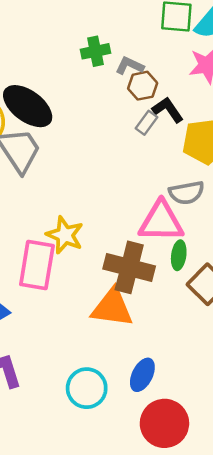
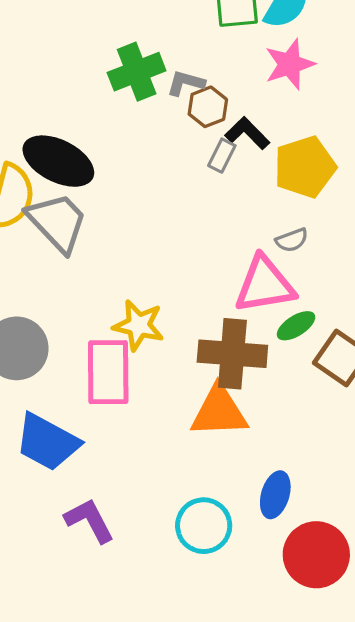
green cross: (95, 51) -> (137, 72), size x1.4
gray semicircle: (187, 193) -> (292, 240), size x0.7
green ellipse: (179, 255) -> (296, 326), turned 60

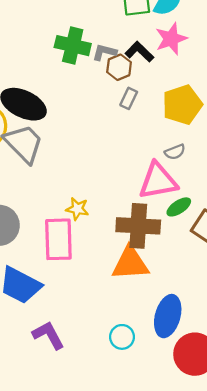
green cross: (137, 72) -> (73, 46), turned 36
black L-shape: (247, 133) -> (139, 52), moved
yellow star: (139, 325) -> (77, 209), size x0.7
blue ellipse: (275, 495) -> (168, 316), size x1.4
cyan circle: (204, 526) -> (122, 337), size x0.7

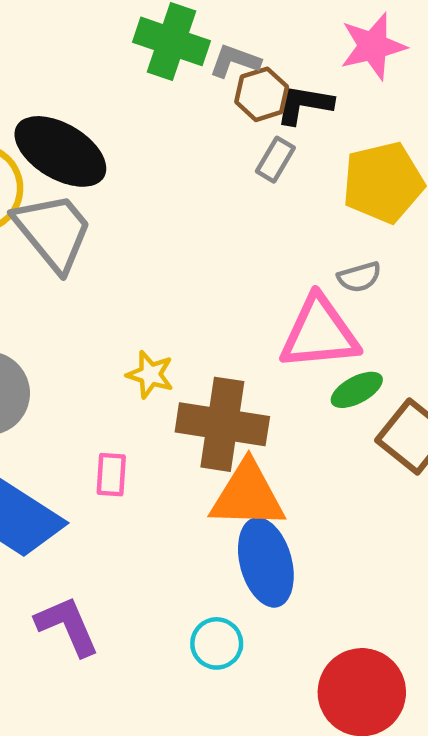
black L-shape: (139, 52) -> (304, 104), moved, turned -40
brown cross: (138, 226) -> (222, 424), moved
pink rectangle: (58, 239) -> (111, 475), moved, size x0.5
blue ellipse: (168, 316) -> (266, 562), moved, turned -36

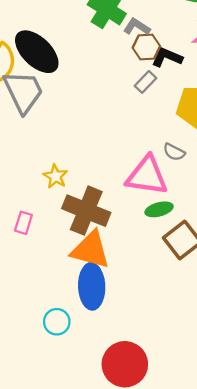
gray semicircle: (359, 277) -> (174, 152), turned 30

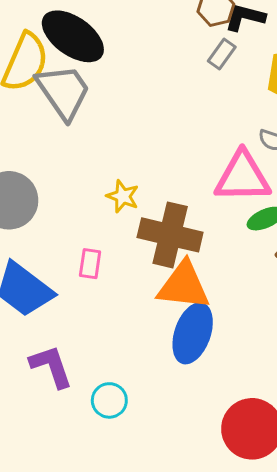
blue ellipse: (92, 286) -> (193, 333), turned 30
cyan circle: (57, 322) -> (109, 400), moved

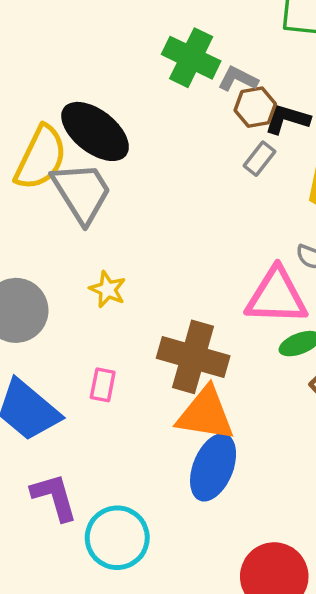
yellow star: (123, 196) -> (108, 289), moved
cyan circle: (109, 400) -> (117, 538), size x1.6

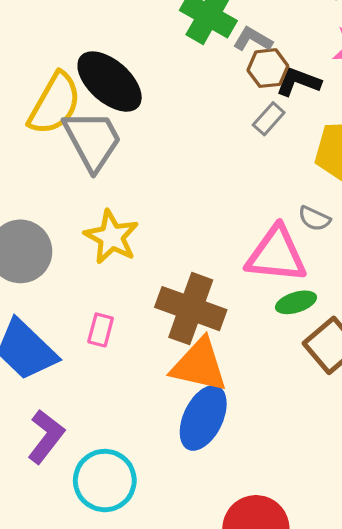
yellow star: (108, 289) -> (111, 237), size x1.5
purple L-shape: (54, 497) -> (46, 437), turned 50

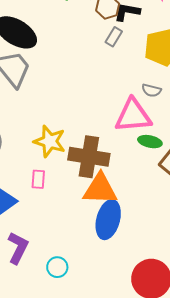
yellow star: (111, 237) -> (50, 141), moved
green ellipse: (296, 302) -> (150, 142), turned 40
cyan circle: (105, 481) -> (57, 267), size x0.6

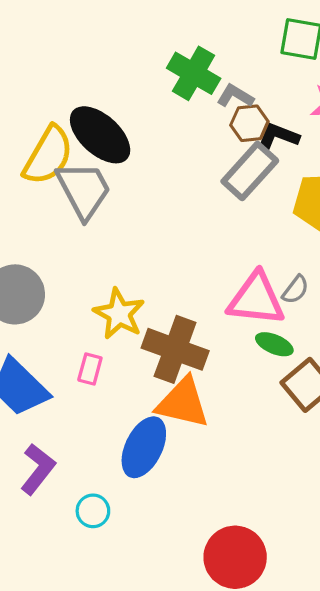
gray rectangle: (114, 37) -> (250, 171), size x1.8
gray semicircle: (151, 90) -> (295, 290), moved, turned -78
blue ellipse: (108, 220) -> (144, 447), moved

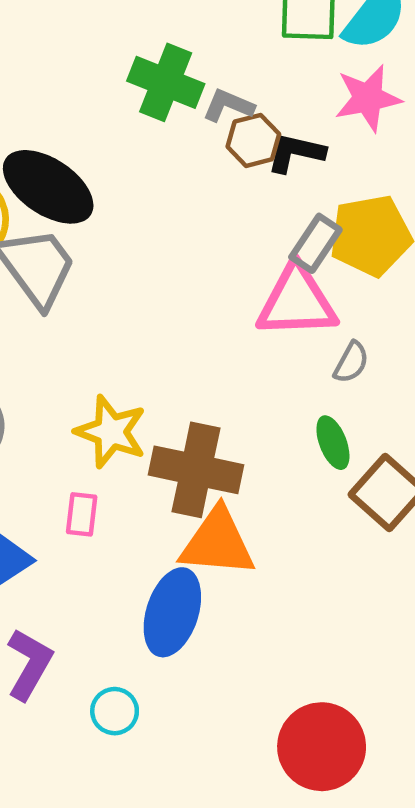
gray rectangle: (250, 171) -> (315, 243), moved, size x0.7
pink triangle: (256, 299) -> (297, 301), moved
green ellipse: (274, 344) -> (333, 443), turned 54

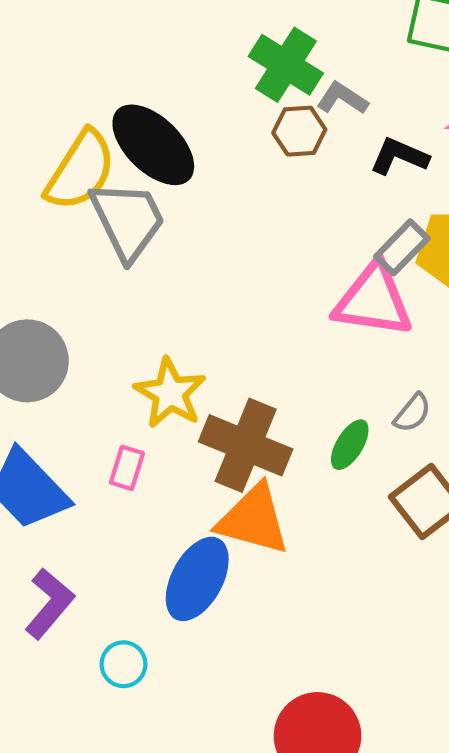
brown hexagon: (253, 140) -> (299, 131), moved
gray semicircle: (351, 362) -> (412, 413), moved
green ellipse: (333, 443) -> (350, 445), moved, turned 42

